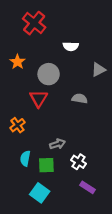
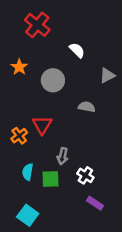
white semicircle: (71, 46) -> (77, 50), turned -136
red triangle: (39, 99) -> (42, 125), moved
gray arrow: (57, 144) -> (63, 156), turned 120
cyan square: (40, 193) -> (28, 215), moved

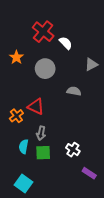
red cross: (37, 25) -> (43, 32), moved
red triangle: (42, 125) -> (36, 107), turned -36
gray arrow: (63, 156) -> (41, 133), moved
purple rectangle: (95, 203) -> (89, 173), moved

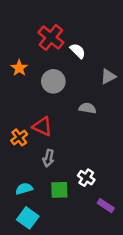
cyan semicircle: (24, 147) -> (24, 189), moved, turned 64
green square: (43, 153) -> (59, 190), moved

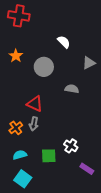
red cross: (51, 37) -> (19, 16), moved, turned -30
orange cross: (19, 137) -> (16, 128), moved
gray arrow: (48, 158) -> (34, 124), moved

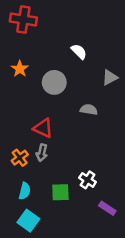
cyan semicircle: (20, 155) -> (25, 191), turned 120

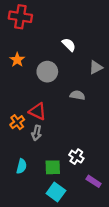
orange cross: (20, 158) -> (17, 122), moved
cyan square: (28, 221) -> (56, 192), moved

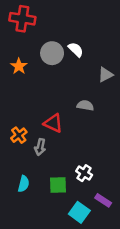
gray circle: (47, 72) -> (52, 53), moved
red triangle: (38, 111) -> (53, 123), moved
cyan square: (56, 192) -> (79, 212), moved

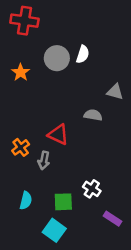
white semicircle: (76, 50) -> (83, 54), turned 63
gray triangle: (105, 75) -> (115, 92), moved, turned 42
cyan square: (79, 212) -> (54, 230), moved

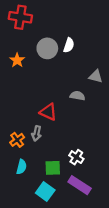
orange cross: (21, 147) -> (17, 140), moved
purple rectangle: (112, 219) -> (80, 185), moved, size x1.5

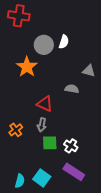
orange star: (17, 60) -> (27, 67), moved, size x1.5
gray arrow: (37, 133) -> (42, 125), moved
cyan semicircle: (21, 167) -> (20, 181), moved
green square: (53, 168) -> (50, 143), moved

